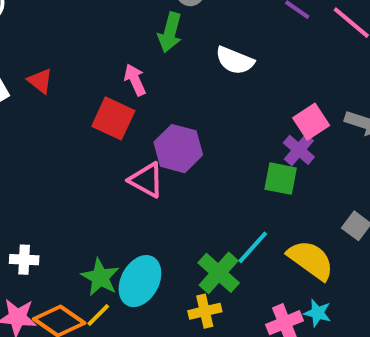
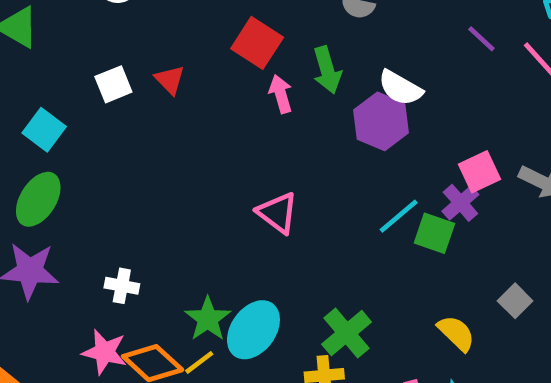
green arrow: (170, 32) -> (327, 70), moved, turned -39
red square: (113, 118) -> (257, 43), moved
purple hexagon: (178, 149) -> (381, 121), moved
cyan line: (253, 247) -> (399, 216), moved
yellow semicircle: (311, 260) -> (456, 333), size x0.7

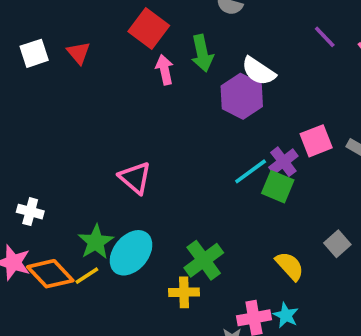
purple cross: (460, 203) -> (283, 162), moved
pink triangle: (278, 213) -> (135, 178), moved

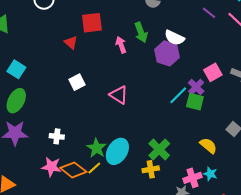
red square: (149, 28) -> (92, 23), moved, turned -35
white square: (34, 53) -> (77, 82), moved
pink triangle: (135, 178) -> (119, 95), moved

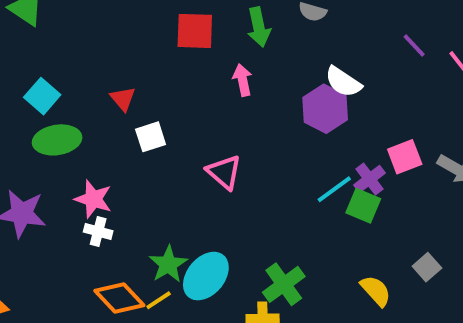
green arrow: (141, 32) -> (259, 27), moved
red triangle: (71, 42) -> (123, 99), moved
green ellipse: (16, 101) -> (57, 140), moved, turned 45
pink star: (51, 167) -> (93, 199), moved

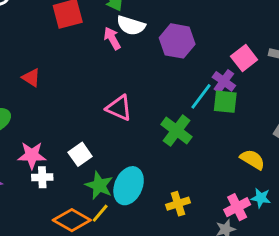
white semicircle: (343, 82) -> (131, 25), moved
white square: (151, 137) -> (80, 154), moved
green cross: (284, 284) -> (177, 131), moved

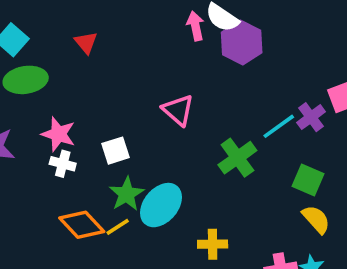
purple hexagon: (177, 41) -> (242, 42), moved
green square: (225, 102) -> (308, 180), moved

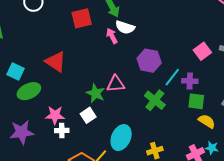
purple hexagon: (242, 42) -> (149, 61), moved
red triangle: (86, 43) -> (56, 62), size x1.6
pink triangle: (178, 110) -> (116, 84), turned -30
purple cross: (311, 117) -> (190, 81), moved, turned -35
green star: (127, 194) -> (96, 93), moved

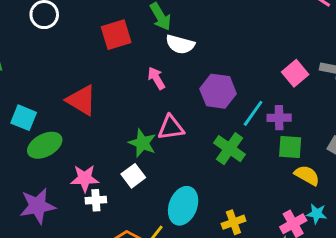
pink arrow: (112, 36) -> (156, 78), moved

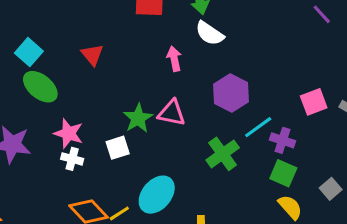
red triangle: (81, 100) -> (92, 55), size x0.7
green ellipse: (45, 145) -> (40, 87), turned 48

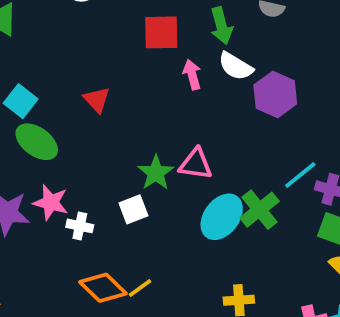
pink arrow: (174, 59) -> (192, 75), moved
purple hexagon: (231, 93) -> (275, 94), moved
pink star: (69, 133) -> (51, 203), moved
cyan ellipse: (157, 195) -> (222, 217), moved

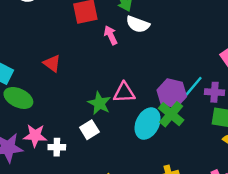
purple hexagon: (275, 94) -> (172, 93), moved

